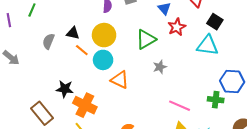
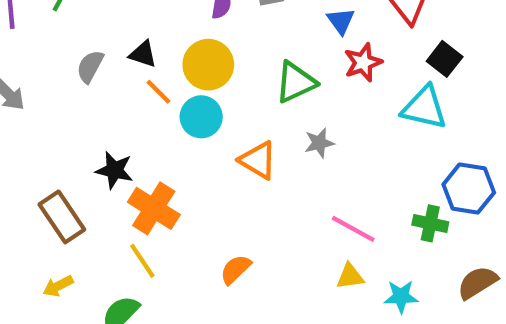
orange triangle: (120, 80) -> (258, 160), moved

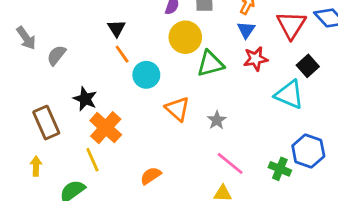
black triangle: (143, 54) -> (117, 28), turned 30
yellow circle: (208, 65) -> (185, 37), moved
gray semicircle: (90, 66) -> (56, 55), moved
gray star: (319, 143) -> (217, 120), moved, turned -30
yellow arrow: (58, 286) -> (36, 166), turned 108

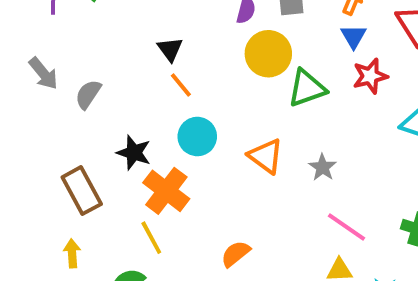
cyan circle: (146, 75) -> (197, 137), moved

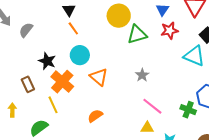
orange triangle: (266, 156) -> (99, 77), moved
brown rectangle: (82, 191) -> (28, 84), moved, size x0.7

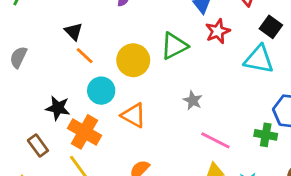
yellow circle: (119, 16) -> (133, 60), moved
gray semicircle: (26, 30) -> (18, 57), moved

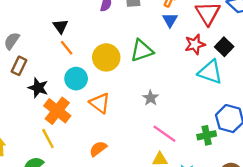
red star: (218, 31) -> (195, 44), moved
green cross: (266, 135) -> (207, 135), turned -30
brown rectangle: (38, 145) -> (19, 66), moved, turned 54

